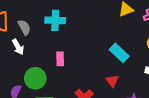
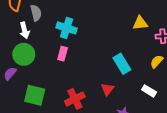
cyan cross: (55, 20) -> (67, 28), moved
green circle: (35, 78) -> (24, 54), moved

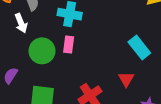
green circle: (24, 54) -> (42, 51), moved

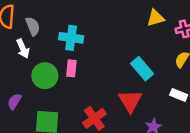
red triangle: (126, 79) -> (130, 101), size x1.5

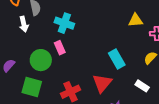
pink rectangle: (71, 68) -> (60, 48), turned -40
green circle: (45, 76) -> (41, 60), moved

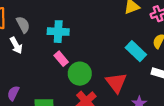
cyan rectangle: (117, 59) -> (136, 51), moved
green circle: (41, 60) -> (80, 74), moved

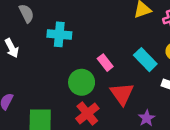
gray semicircle: (23, 25) -> (26, 13), moved
pink rectangle: (61, 59) -> (105, 63), moved

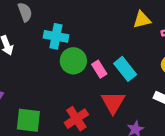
cyan rectangle: (145, 60) -> (125, 69), moved
green circle: (82, 82) -> (73, 61), moved

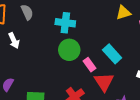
cyan cross: (56, 36) -> (65, 23), moved
pink rectangle: (99, 69) -> (90, 65), moved

